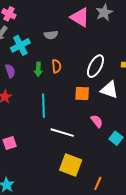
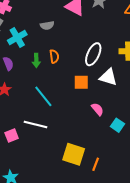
cyan line: (44, 106) -> (43, 96), turned -35
white line: (62, 133) -> (35, 124), moved
orange line: (98, 183) -> (96, 164), moved

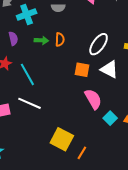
green arrow: (36, 60) -> (41, 40), turned -96
cyan line: (43, 96) -> (27, 74), moved
pink semicircle: (97, 109) -> (93, 99), size x1.5

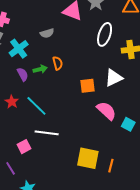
purple semicircle: (13, 39) -> (23, 74), moved
white ellipse: (99, 44) -> (105, 34), moved
white triangle: (109, 69) -> (114, 78), turned -36

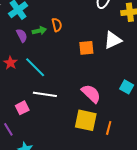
pink semicircle: (106, 111) -> (91, 94), moved

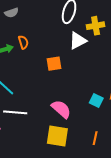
white triangle: (113, 40) -> (78, 41), moved
orange line: (109, 128) -> (95, 138), moved

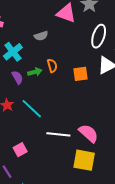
orange square: (54, 64) -> (81, 74), moved
white line: (15, 112) -> (58, 134), moved

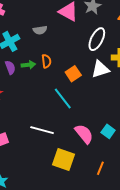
orange square: (81, 74) -> (73, 74), turned -35
cyan line: (32, 109) -> (63, 98), moved
pink semicircle: (89, 133) -> (84, 134), moved

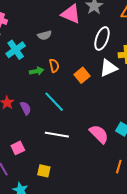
purple semicircle: (10, 67) -> (26, 108), moved
cyan line: (63, 98) -> (54, 102), moved
yellow square: (64, 160) -> (44, 171), moved, size x0.6

